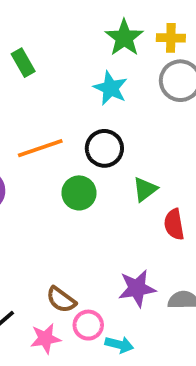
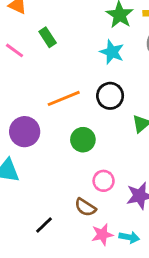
green circle: (79, 193) -> (83, 140), moved
pink circle: (88, 325) -> (104, 181), moved
pink star: (45, 339) -> (102, 235), moved

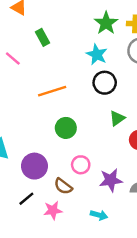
pink line: (14, 50) -> (13, 59), moved
black circle: (110, 96) -> (105, 83), moved
purple circle: (25, 132) -> (34, 166), moved
pink star: (102, 235) -> (53, 210), moved

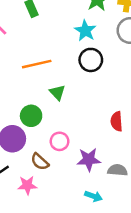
green triangle: (117, 118) -> (57, 92), moved, turned -42
green circle: (66, 128) -> (31, 116), moved
cyan arrow: (99, 215) -> (93, 196), moved

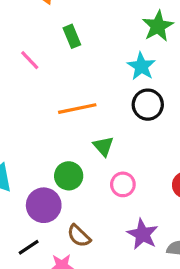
pink circle: (60, 141) -> (123, 184), moved
purple star: (89, 160) -> (143, 234), turned 30

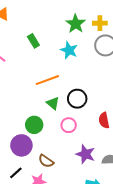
green rectangle: (72, 36) -> (33, 41), moved
black circle: (148, 105) -> (77, 99), moved
orange line: (77, 109) -> (47, 80), moved

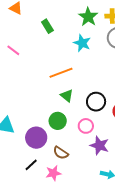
green rectangle: (33, 41) -> (47, 26), moved
black circle: (77, 99) -> (96, 102), moved
green circle: (34, 125) -> (58, 121), moved
pink circle: (69, 125) -> (86, 126), moved

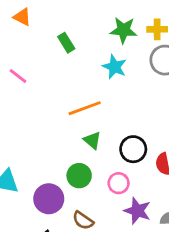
green star: (88, 17) -> (123, 30), turned -30

